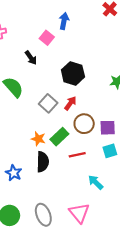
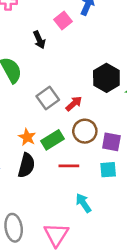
black hexagon: (73, 73) -> (106, 78), moved

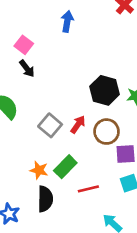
pink square: (63, 21) -> (24, 45), moved
brown circle: (85, 131) -> (106, 132), moved

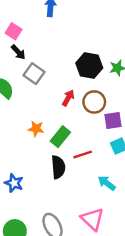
gray square: (50, 125) -> (34, 74), moved
orange star: (39, 170) -> (36, 129), moved
black semicircle: (45, 199) -> (58, 167), moved

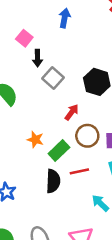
black arrow: (18, 52) -> (37, 58), moved, turned 35
gray square: (34, 74) -> (53, 78), moved
brown circle: (94, 102) -> (87, 136), moved

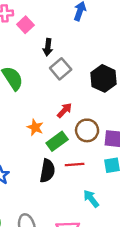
pink square: (24, 38) -> (25, 25), moved
red arrow: (72, 112) -> (64, 110), moved

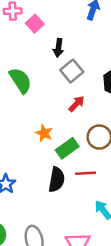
red arrow: (64, 110) -> (77, 104), moved

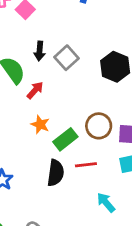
black arrow: (58, 48) -> (40, 51), moved
red arrow: (77, 104) -> (35, 90), moved

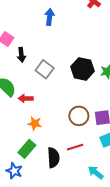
black arrow: (40, 51) -> (21, 55), moved
red arrow: (35, 90) -> (26, 98), turned -120
green rectangle: (65, 139) -> (27, 149), moved

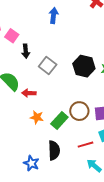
red line: (75, 147) -> (86, 145), moved
green rectangle: (27, 149) -> (59, 121), moved
blue star: (14, 171) -> (31, 163), moved

